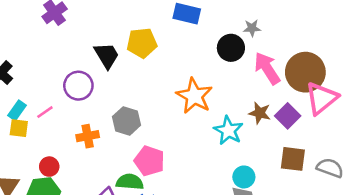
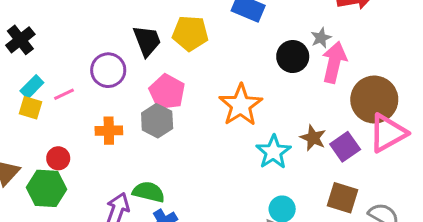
gray star: (252, 28) -> (321, 38), turned -30
pink arrow: (267, 68) -> (334, 62), moved, turned 36
pink pentagon: (149, 161) -> (167, 92), moved

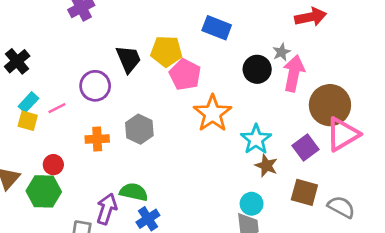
pink pentagon: (167, 92) -> (185, 75), moved
brown star: (313, 138) -> (266, 166), moved
cyan star: (273, 152) -> (256, 139), moved

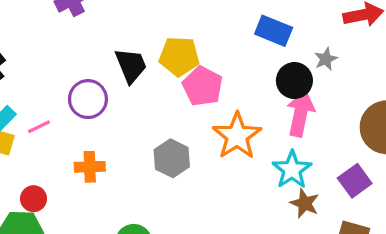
blue rectangle: (217, 28) -> (274, 31), moved
pink arrow: (294, 73) -> (301, 113), moved
gray hexagon: (139, 129) -> (172, 158), moved

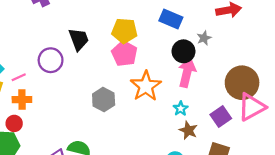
yellow pentagon: (179, 56) -> (124, 31), moved
orange cross: (90, 167) -> (22, 100), moved
cyan star: (292, 170) -> (181, 109), size x0.6

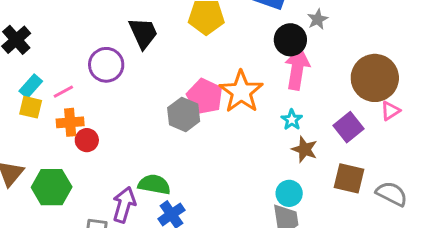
pink pentagon: (124, 54) -> (205, 96), moved
pink triangle: (252, 107) -> (390, 111), size x0.5
red circle: (14, 123) -> (87, 140), moved

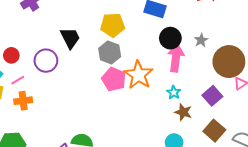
gray star: (318, 19) -> (201, 40), moved
gray hexagon: (184, 114) -> (110, 52), moved
red circle: (87, 140) -> (11, 55), moved
brown square: (349, 178) -> (214, 131), turned 30

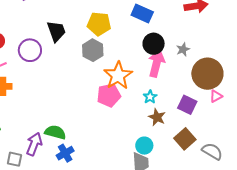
pink pentagon: (114, 79) -> (109, 95), moved, turned 30
purple square: (212, 96) -> (187, 105), turned -30

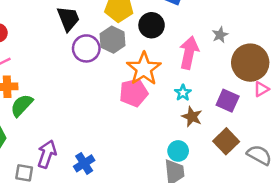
black circle: (154, 44) -> (152, 25), moved
purple circle: (30, 50) -> (86, 48), moved
green semicircle: (55, 132) -> (22, 105), moved, turned -60

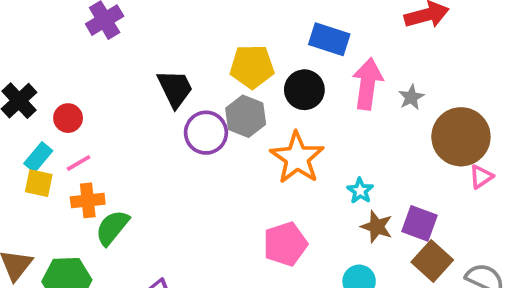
pink arrow: (189, 53) -> (368, 84), moved
pink pentagon: (134, 93) -> (285, 244), moved
purple square: (228, 101) -> (419, 223), moved

